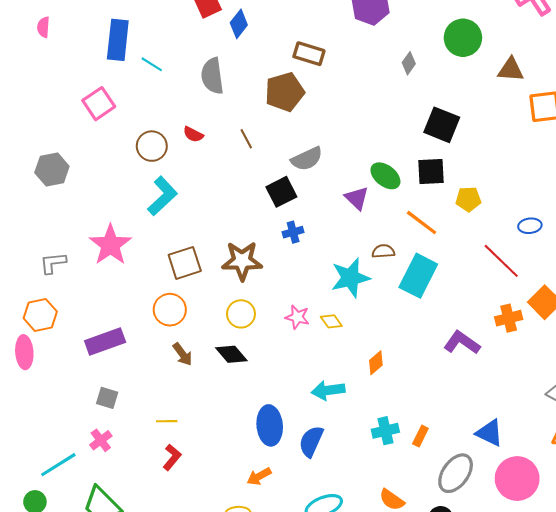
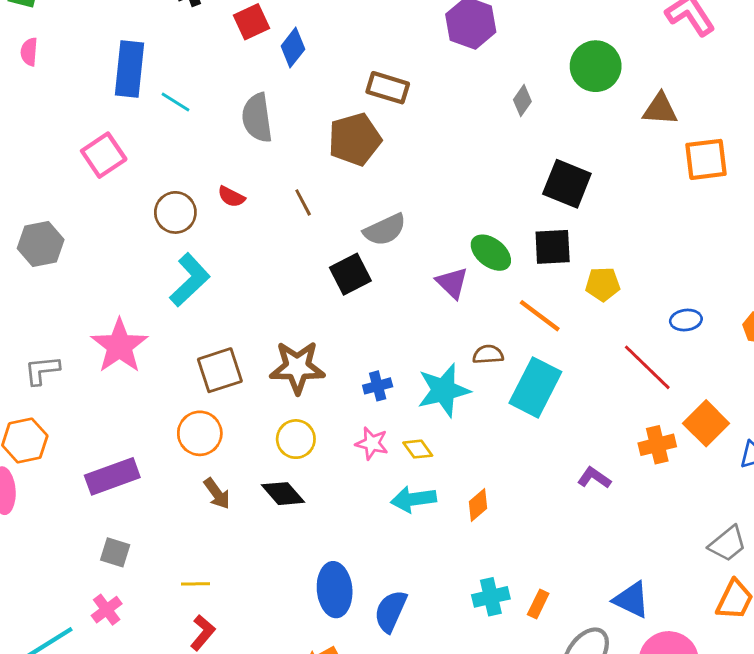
blue cross: (293, 232) -> (378, 386), moved
purple L-shape: (462, 343) -> (594, 478), size x0.7
cyan arrow: (328, 390) -> (413, 499), moved

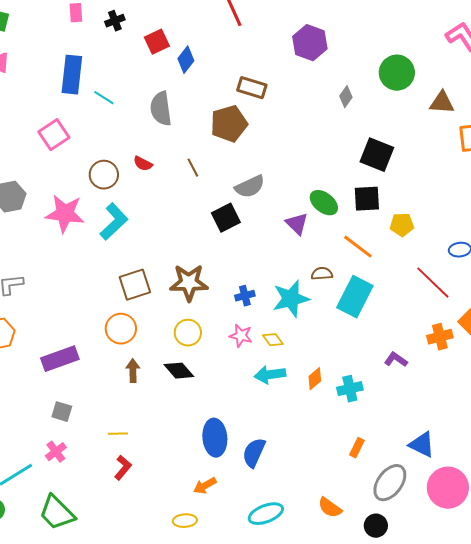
pink star: (119, 346) -> (65, 214), moved, turned -30
brown arrow: (217, 494) -> (133, 371), turned -145
cyan cross: (491, 597) -> (350, 389), moved

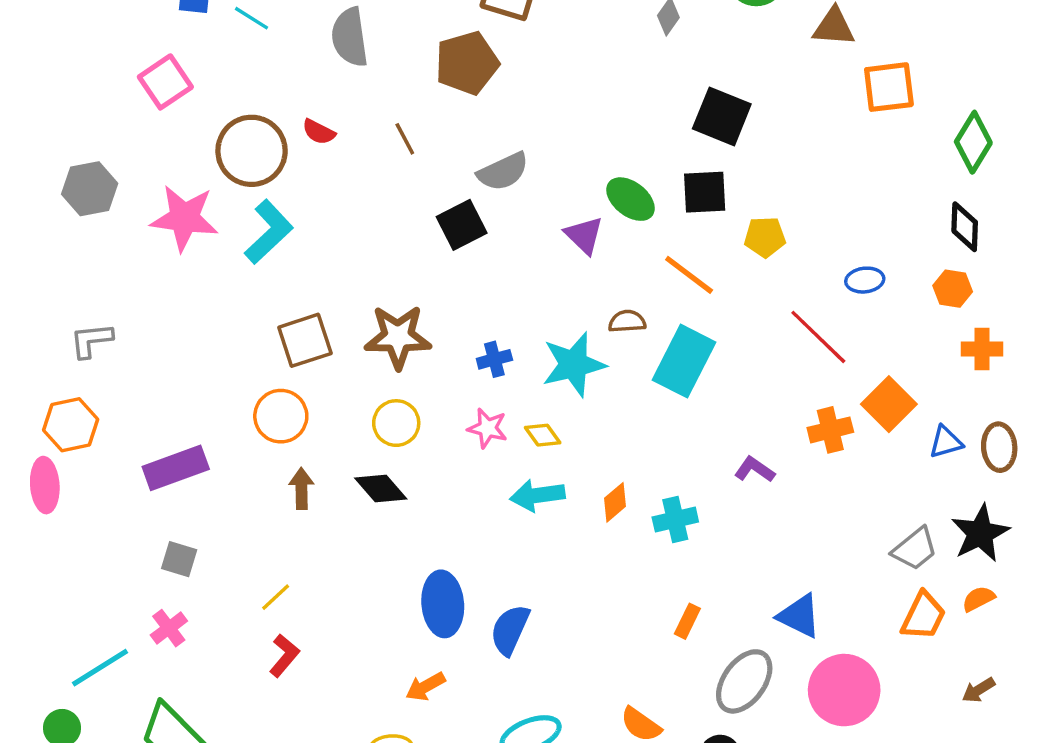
brown circle: (104, 175) -> (252, 151), size x1.4
yellow line: (118, 434) -> (276, 597), turned -42

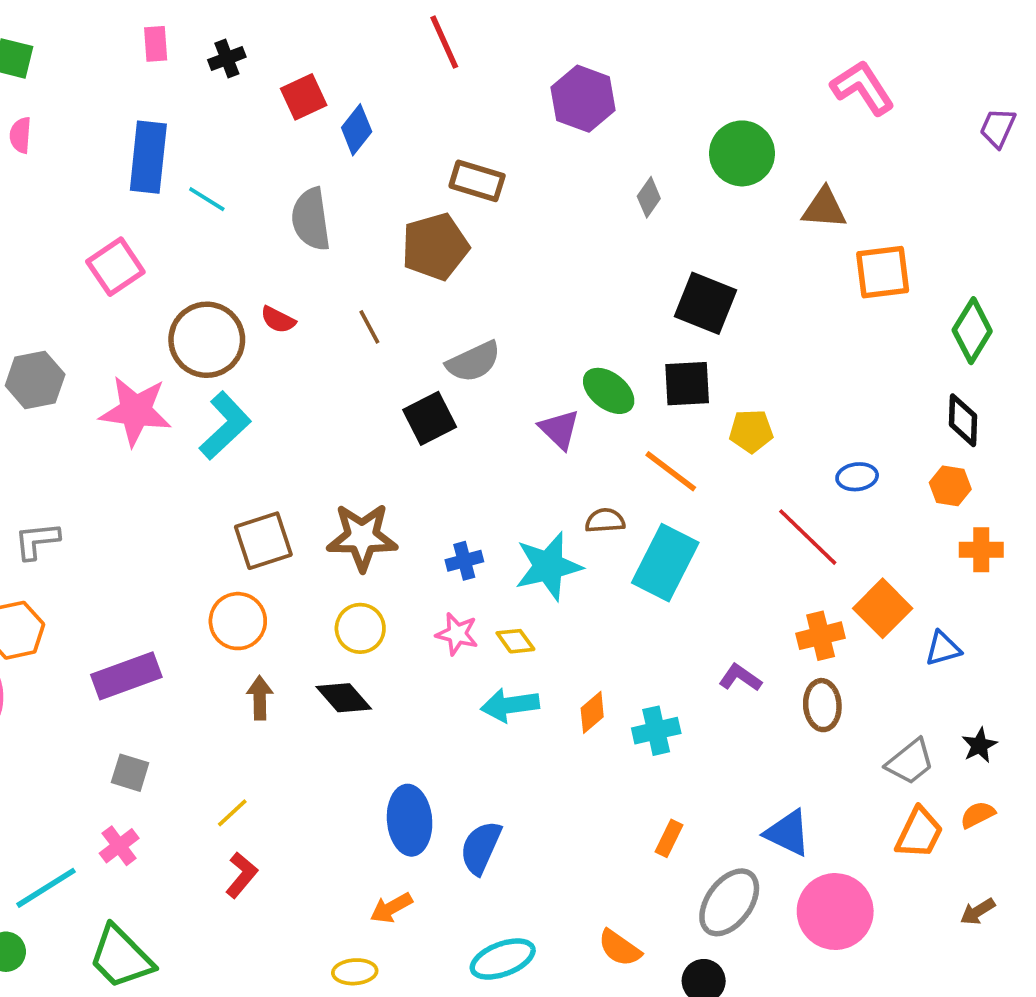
brown ellipse: (999, 447) -> (822, 705), moved
black star: (980, 533) -> (979, 745), size x0.6

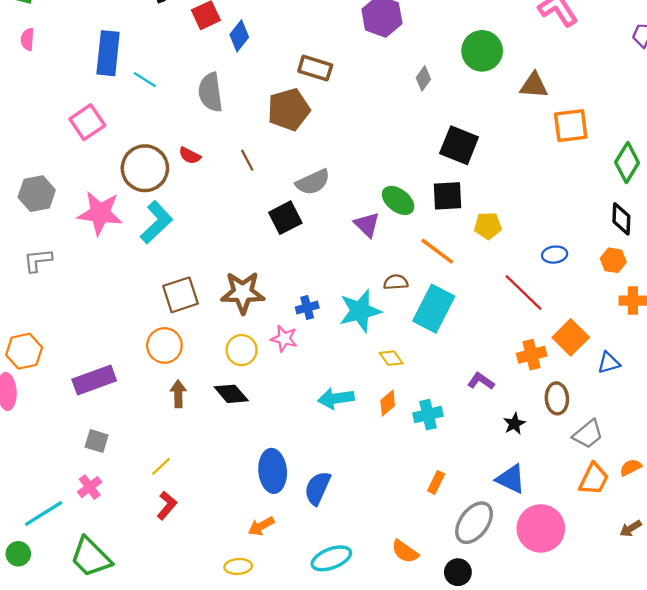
gray L-shape: (37, 541) -> (38, 260), moved
pink star: (457, 634) -> (284, 339), moved
yellow diamond: (515, 641) -> (391, 358), moved
brown ellipse: (822, 705) -> (557, 398), moved
black star: (979, 745) -> (514, 424), moved

